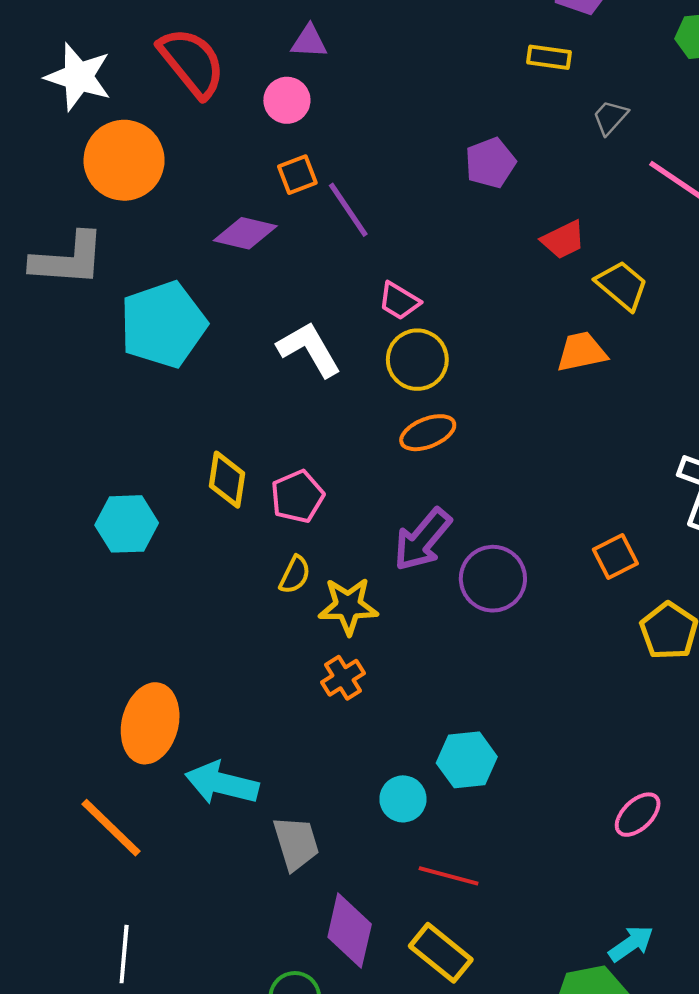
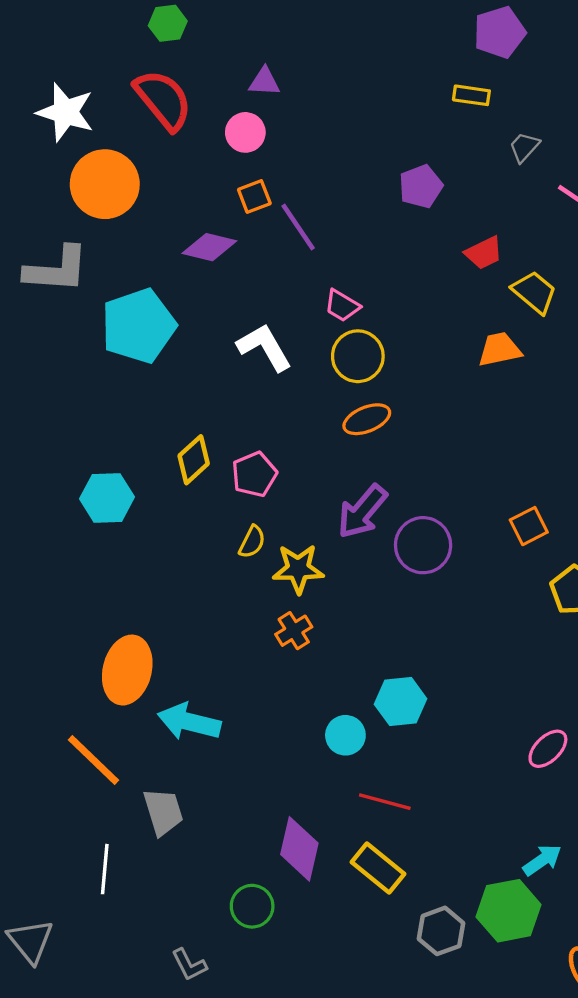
yellow diamond: (227, 480) -> (194, 460), turned 39
gray trapezoid: (296, 843) -> (163, 812), moved

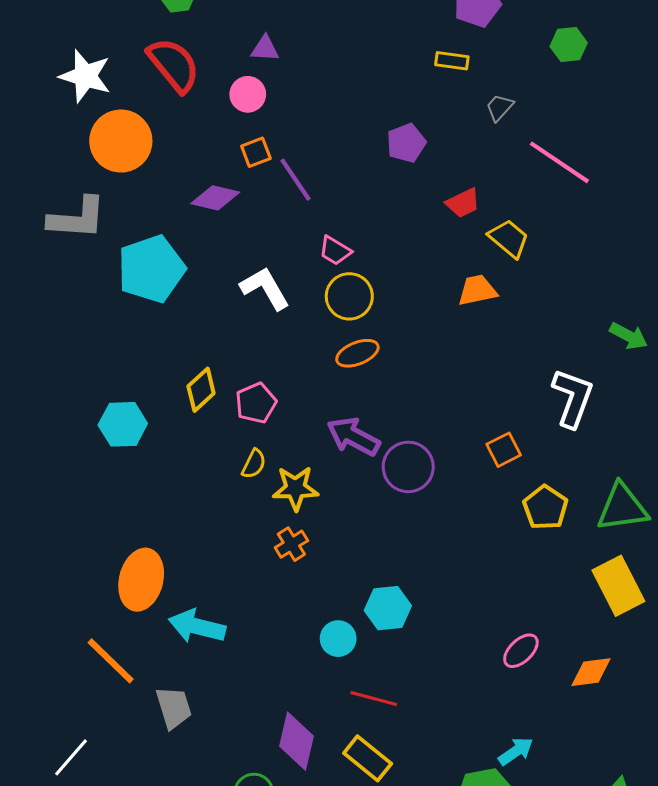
purple arrow: (362, 511) -> (353, 436), turned 78
white line: (105, 869) -> (71, 757), moved, turned 36

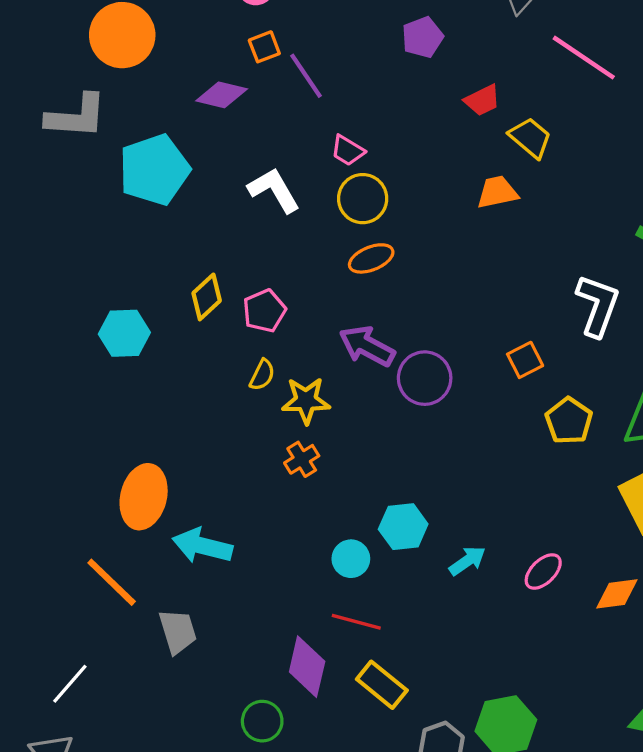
red line: (374, 698) -> (356, 622), moved
cyan arrow: (516, 751) -> (467, 561), moved

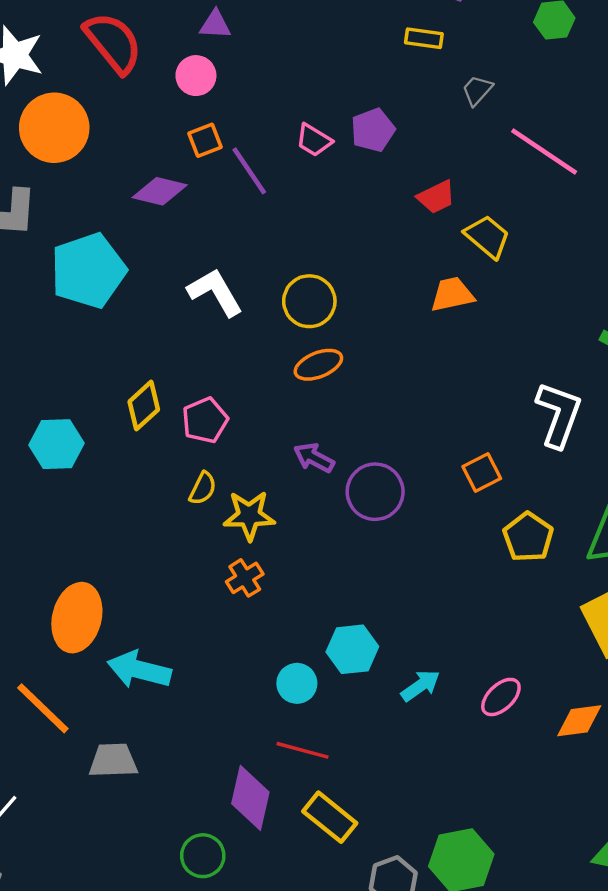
pink trapezoid: (348, 151) -> (314, 140), moved
purple arrow: (367, 346) -> (314, 458), size x0.7
gray trapezoid: (178, 631) -> (113, 760), turned -75

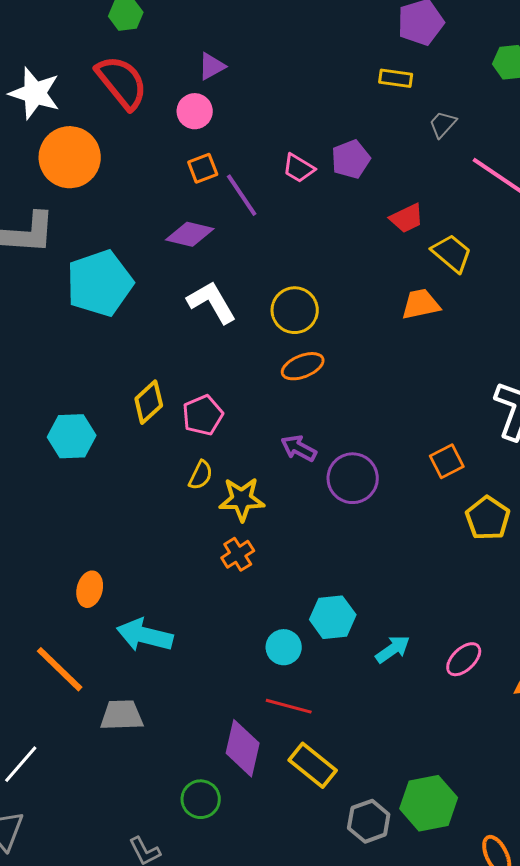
purple triangle: (215, 25) -> (212, 66), turned -32
purple diamond: (160, 191) -> (190, 234), moved
orange ellipse: (77, 618) -> (90, 589), size x0.6

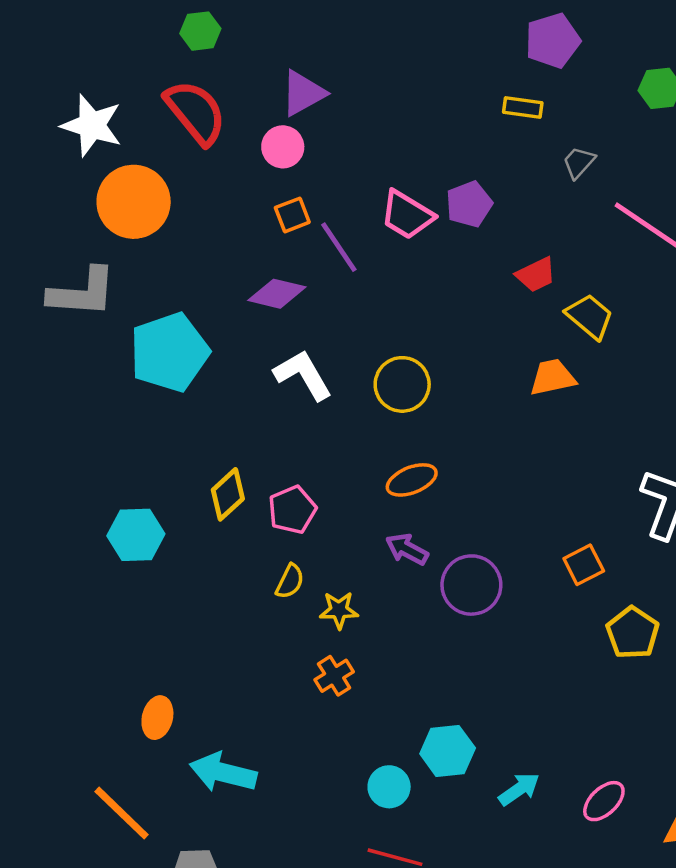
purple triangle: (212, 66) -> (303, 93), size x1.4
pink trapezoid: (299, 168) -> (407, 215), size x1.4
orange ellipse: (303, 366) -> (412, 480), moved
yellow star: (242, 499) -> (339, 610), size x0.7

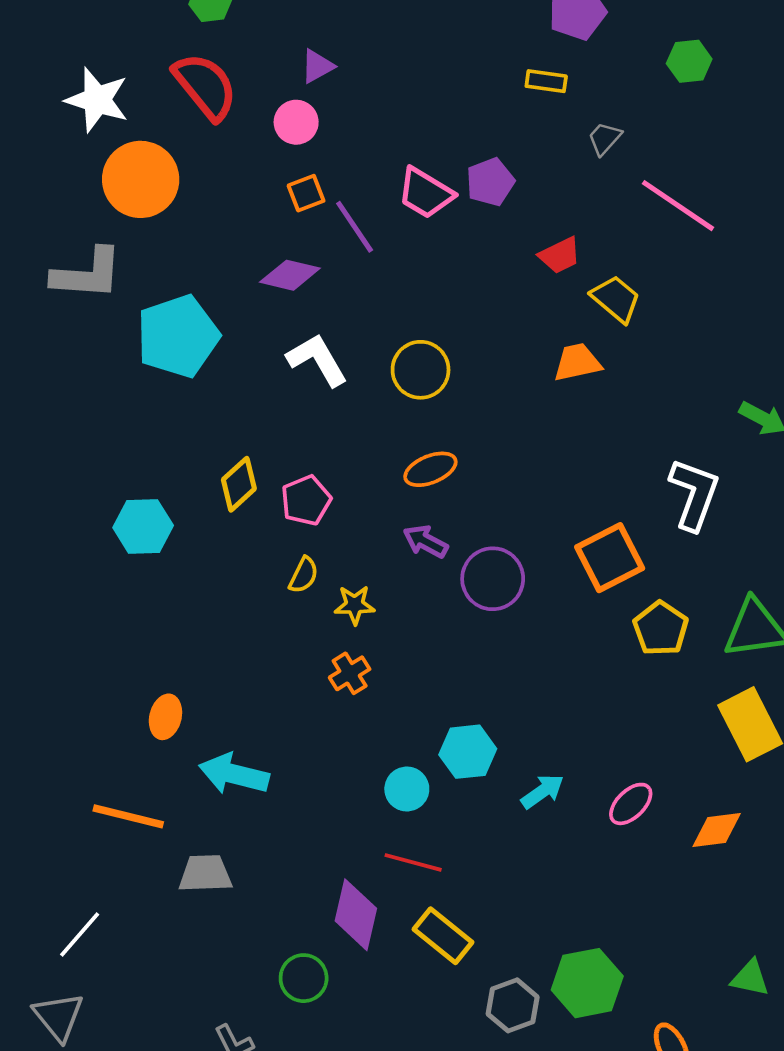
purple triangle: (303, 93) -> (317, 66), size x0.7
orange square: (584, 565) -> (610, 558), size x1.6
orange line: (122, 813) -> (128, 816), turned -30

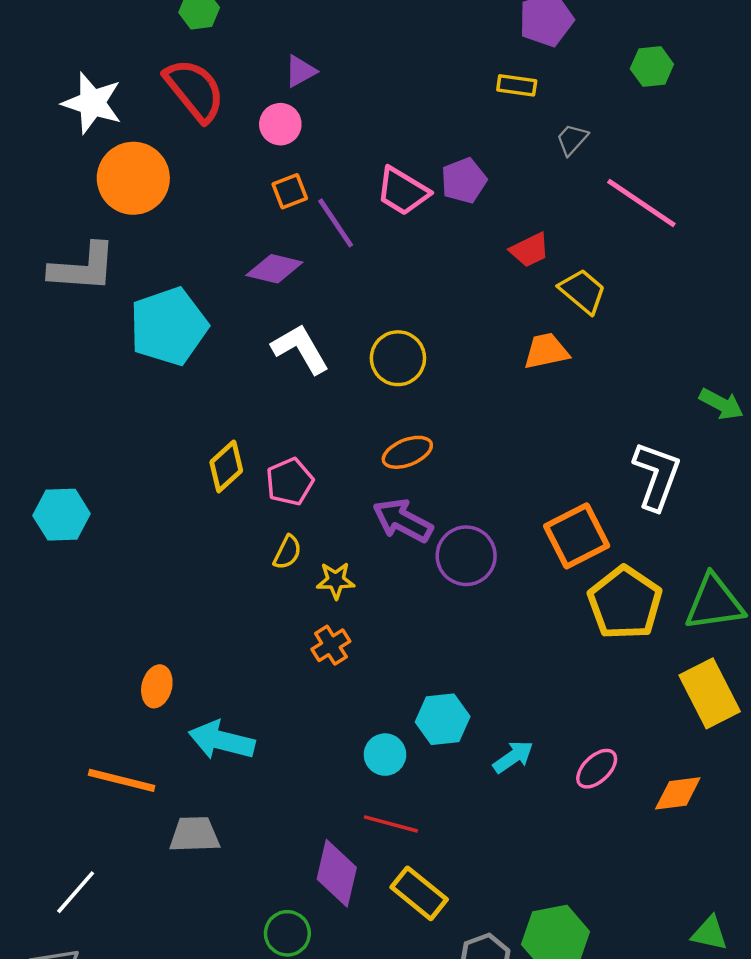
cyan hexagon: (143, 527) -> (62, 515), moved
purple arrow: (425, 541) -> (403, 520), size x1.4
yellow pentagon: (661, 629) -> (625, 603), size x1.4

